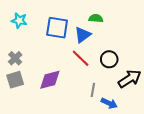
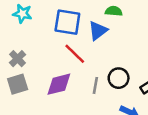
red line: (81, 58) -> (75, 54), moved
black circle: (109, 59) -> (119, 78), moved
gray line: (93, 90) -> (95, 85), moved

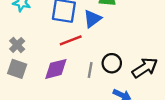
red line: (75, 54) -> (71, 40), turned -65
gray square: (18, 84) -> (17, 69), turned 36

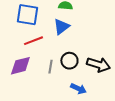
blue triangle: (92, 19) -> (61, 27), moved
black arrow: (145, 68) -> (98, 65), turned 50

